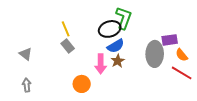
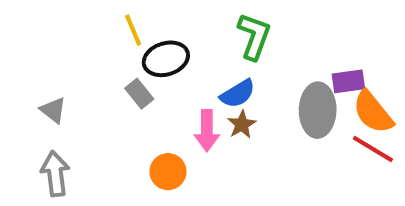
yellow line: (66, 29) -> (133, 30), moved
black ellipse: (110, 29) -> (166, 59), moved
orange semicircle: (182, 55) -> (373, 112), size x1.6
gray arrow: (27, 85) -> (55, 174), size x1.5

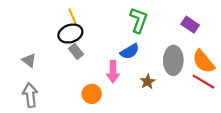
black ellipse: (166, 59) -> (70, 34), moved
purple rectangle: (348, 81) -> (190, 25), moved, turned 42
brown star: (242, 124) -> (148, 82), moved

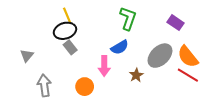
gray triangle: (29, 60) -> (27, 56), turned 32
gray ellipse: (173, 60) -> (160, 56), turned 45
gray arrow: (30, 95) -> (44, 86), moved

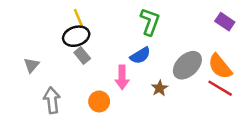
purple rectangle: (175, 23) -> (225, 22), moved

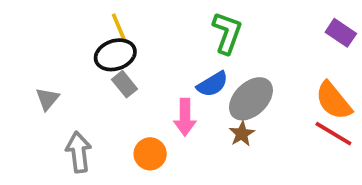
gray ellipse: (187, 65) -> (251, 99), moved

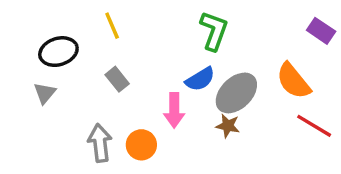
black ellipse: (115, 55) -> (58, 52), moved
orange semicircle: (333, 101) -> (293, 81), moved
brown star: (242, 134) -> (228, 126), turned -30
gray arrow: (79, 152) -> (100, 143), moved

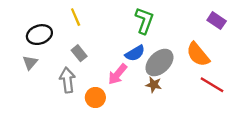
pink arrow: (174, 110) -> (118, 74), turned 40
gray arrow: (100, 143) -> (67, 80), moved

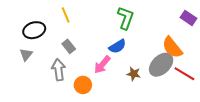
gray ellipse: (159, 63) -> (161, 65), moved

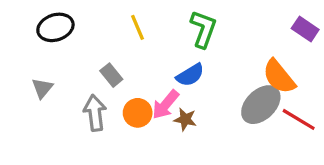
yellow line: (66, 15) -> (138, 27), moved
black ellipse: (34, 30) -> (55, 27), moved
brown star: (134, 74) -> (185, 119), moved
orange circle: (83, 85) -> (138, 113), moved

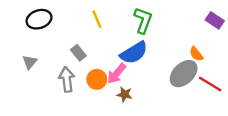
blue semicircle: (190, 75) -> (134, 53), size x1.4
orange semicircle: (279, 77) -> (196, 54), size x0.6
brown star: (185, 119) -> (125, 94), moved

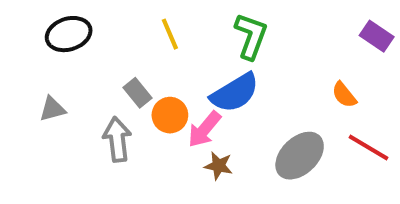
gray triangle: (30, 62) -> (52, 109), turned 35
gray ellipse: (184, 74) -> (300, 156), moved
orange circle: (97, 79) -> (170, 115), moved

